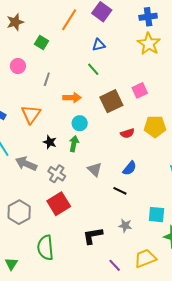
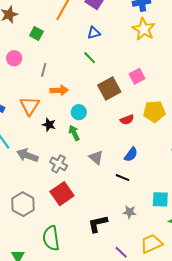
orange arrow: (72, 98) -> (59, 90), moved
black star: (50, 142) -> (49, 125), moved
green arrow: (74, 144) -> (74, 133), turned -35

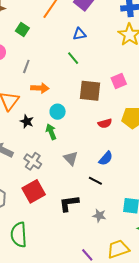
brown square: (109, 89) -> (90, 91), turned 30
black L-shape: (98, 224) -> (69, 203), moved

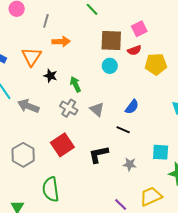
cyan circle: (58, 112) -> (110, 66), moved
red semicircle: (105, 123) -> (134, 50), moved
gray cross: (33, 161) -> (69, 108), moved

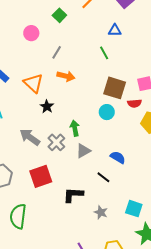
orange triangle: (31, 57) -> (33, 83), turned -35
green arrow: (75, 84) -> (75, 128), moved
gray arrow: (28, 106) -> (30, 137), moved
blue semicircle: (132, 107) -> (118, 157), turned -112
gray triangle: (97, 109) -> (83, 151), turned 35

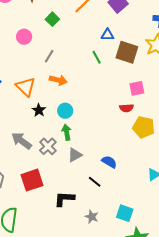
brown square: (115, 88) -> (127, 52), moved
cyan circle: (107, 112) -> (65, 111), moved

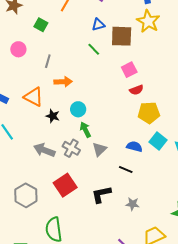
pink square: (137, 88) -> (129, 70), moved
yellow pentagon: (144, 127) -> (149, 113), moved
cyan square: (125, 213) -> (158, 141), moved, turned 36

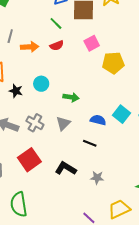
orange arrow: (63, 82) -> (30, 47), moved
red semicircle: (136, 90) -> (57, 46), moved
yellow pentagon: (149, 113) -> (113, 63), moved
green arrow: (85, 130) -> (71, 97), moved, turned 126
black L-shape: (101, 194) -> (66, 168), turned 45

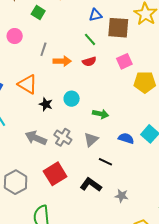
black line: (90, 143) -> (105, 162), moved

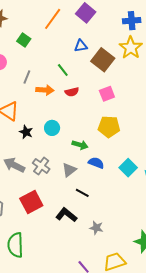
brown square: (118, 28) -> (103, 60), turned 30
green line: (90, 39) -> (63, 70), moved
yellow pentagon: (145, 82) -> (109, 127), moved
blue semicircle: (126, 138) -> (96, 163), moved

